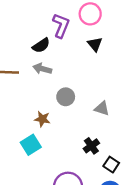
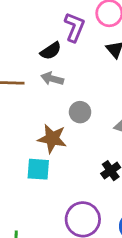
brown star: (42, 119) -> (52, 139), size x1.5
cyan square: (31, 145) -> (38, 169), turned 36

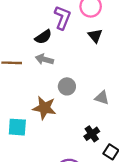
cyan square: (38, 169) -> (17, 127), moved

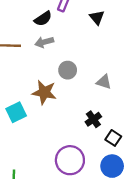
gray arrow: (44, 59) -> (44, 42), turned -30
cyan square: (17, 127) -> (16, 112), turned -30

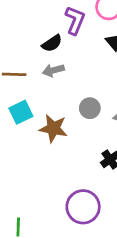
gray circle: (68, 70) -> (90, 108), moved
cyan square: (16, 112) -> (21, 112), moved

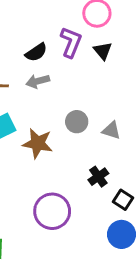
purple L-shape: (75, 20) -> (71, 42), moved
purple circle: (83, 207) -> (52, 211), moved

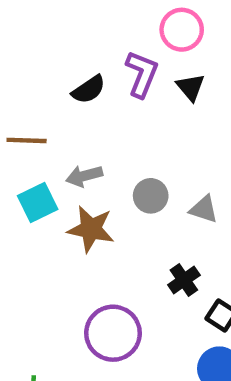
gray arrow: (38, 81) -> (84, 176), moved

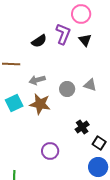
cyan square: (38, 202) -> (14, 103), moved
gray triangle: (204, 209) -> (90, 85), moved
purple circle: (113, 333) -> (50, 151), size x0.7

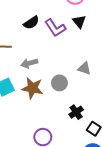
purple L-shape: (63, 34) -> (55, 28), moved, turned 125
gray circle: (67, 89) -> (59, 83), moved

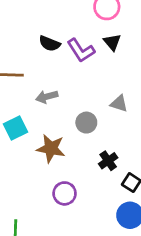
black semicircle: (31, 23) -> (50, 44), turned 56
brown star: (32, 88) -> (51, 148), moved

